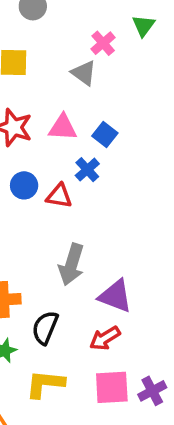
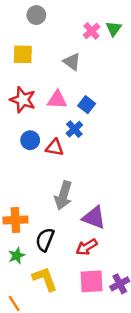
pink cross: (103, 43) -> (92, 31), moved
yellow L-shape: (45, 384) -> (45, 279), turned 64

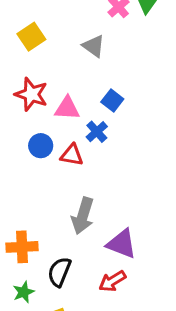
yellow square: (23, 54) -> (31, 37), turned -35
pink triangle: (57, 100) -> (67, 108), moved

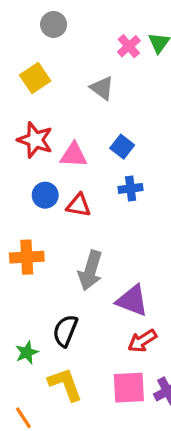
blue cross: (97, 132) -> (131, 188), moved, turned 35
orange cross: (22, 247) -> (27, 257), moved
red arrow: (112, 281) -> (142, 341), moved

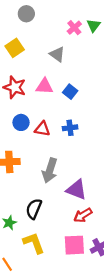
pink triangle: (74, 155) -> (44, 86), moved
blue cross: (131, 188) -> (70, 128), moved

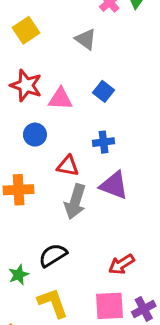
pink triangle: (44, 86) -> (60, 99), moved
red triangle: (42, 129) -> (68, 166), moved
purple triangle: (76, 190) -> (114, 185), moved
black semicircle: (34, 209) -> (53, 255), turned 36

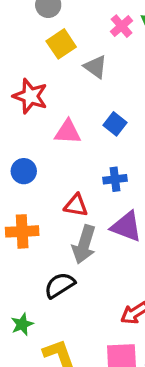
yellow square: (26, 30) -> (61, 44), moved
red star: (26, 85) -> (30, 96), moved
blue circle: (35, 135) -> (24, 171), moved
black semicircle: (53, 255) -> (60, 285), moved

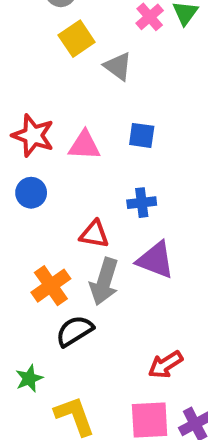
red star: (30, 96) -> (33, 135), moved
blue square: (115, 124) -> (142, 135), turned -30
orange cross: (22, 231) -> (51, 286), moved, turned -32

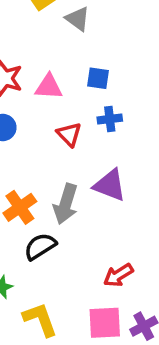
blue cross: (142, 203) -> (110, 119), moved
red triangle: (94, 234) -> (69, 134), moved, turned 36

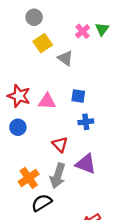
red triangle: (69, 134) -> (60, 144), moved

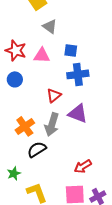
gray triangle: (65, 58) -> (50, 26), moved
blue cross: (86, 122) -> (78, 74), size x1.5
red triangle: (60, 144) -> (54, 95), turned 35

